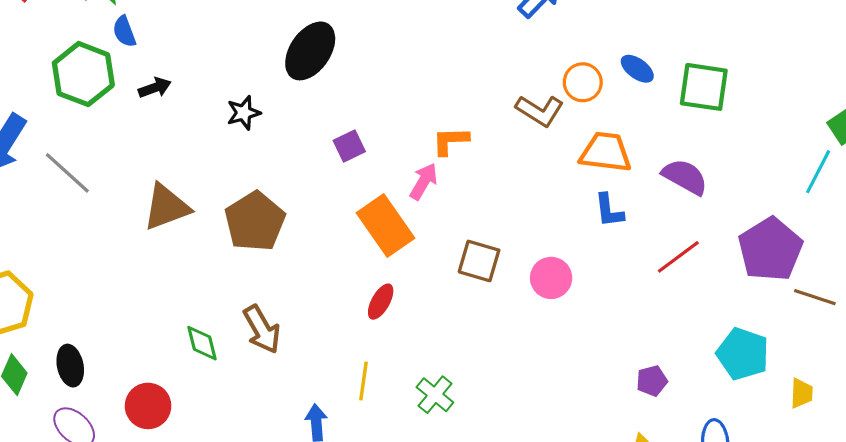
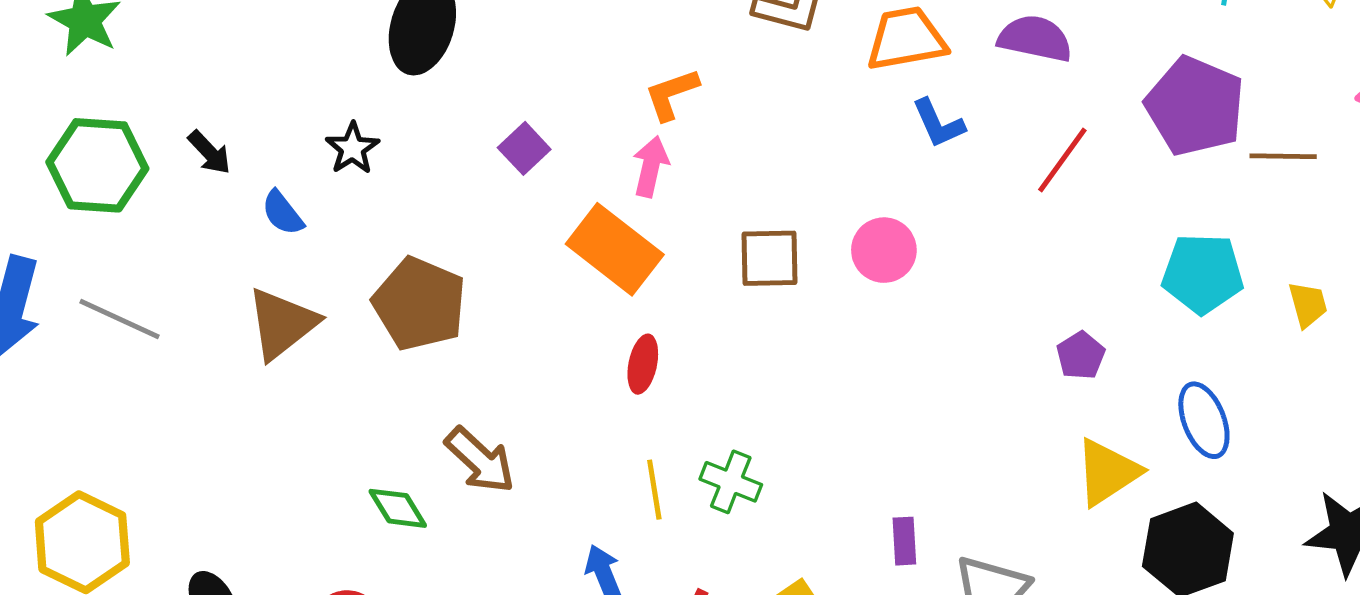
blue semicircle: (124, 32) -> (283, 213), moved
black arrow: (155, 88) -> (209, 152), turned 84
green cross: (435, 395) -> (731, 482), moved

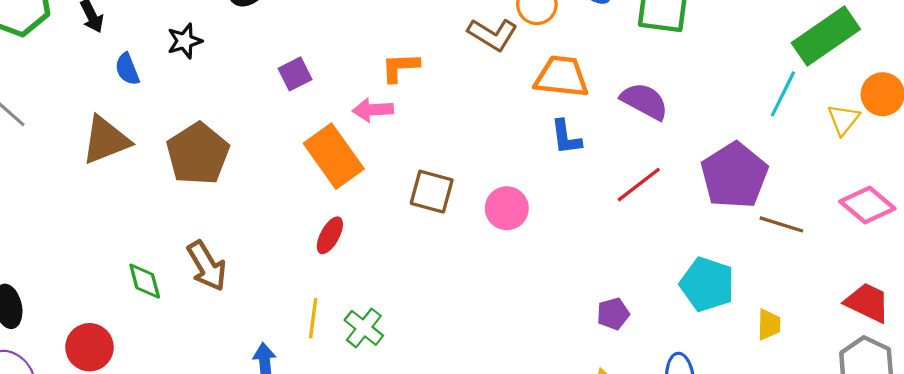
pink arrow: (651, 166) -> (373, 110), turned -123

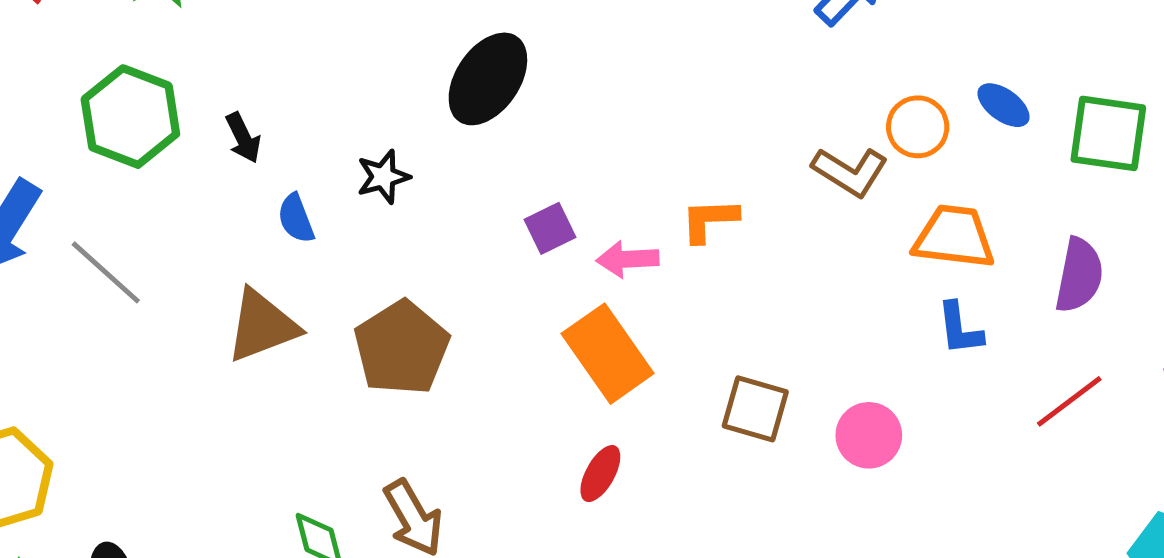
purple semicircle: (644, 101) -> (1079, 275), turned 72
pink arrow: (373, 110) -> (628, 259), moved

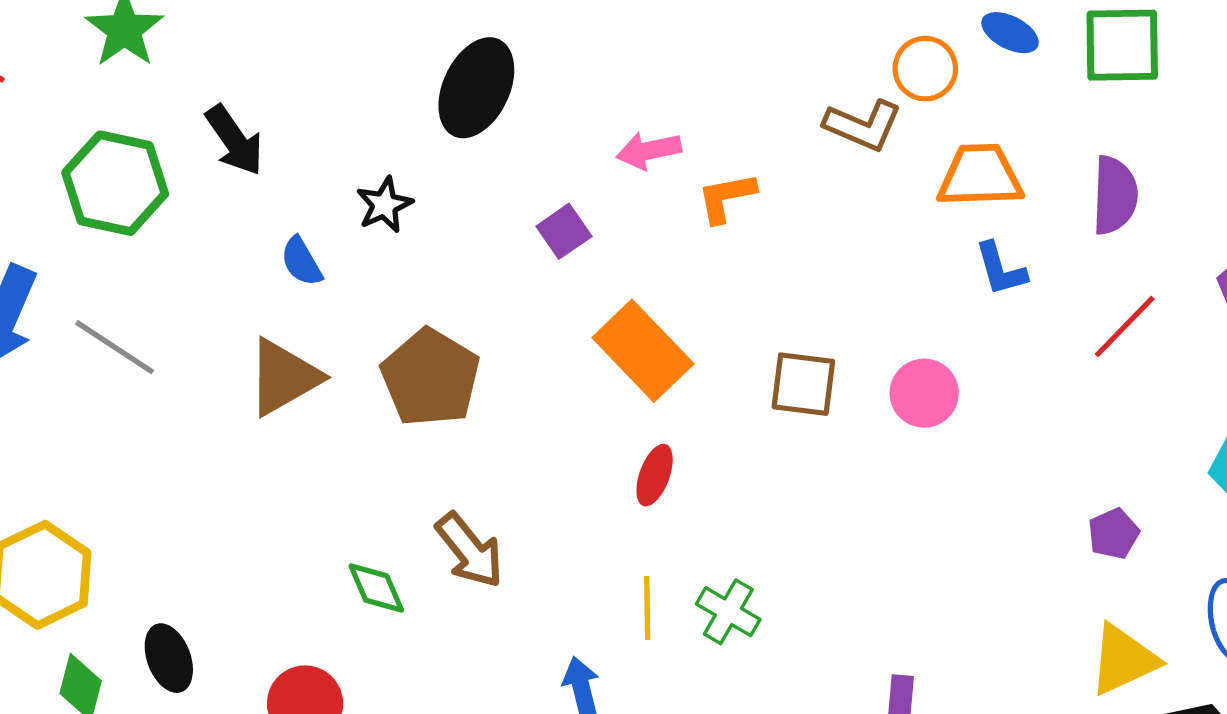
black arrow: (243, 138) -> (234, 140), moved, size x1.4
pink arrow: (628, 259) -> (649, 150), moved

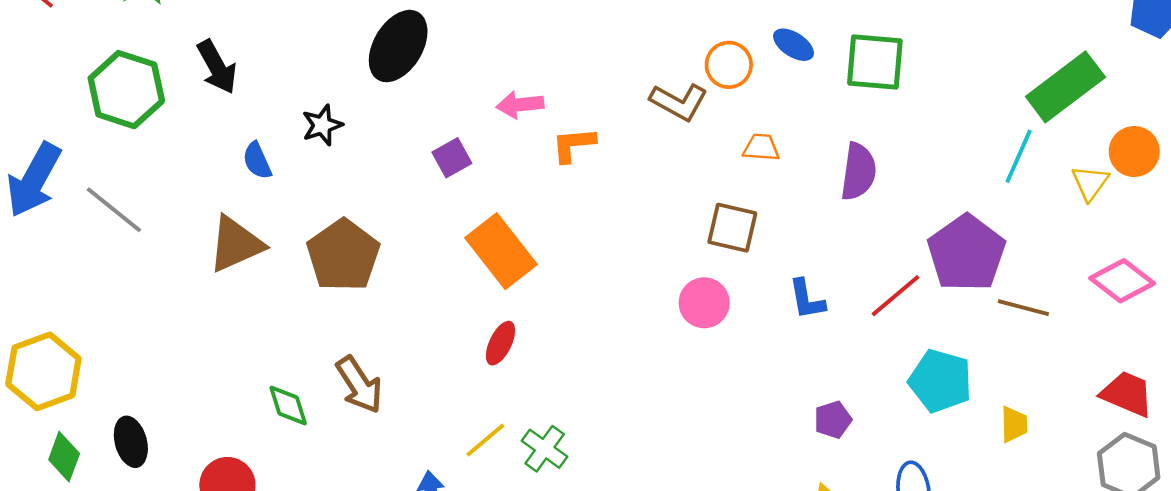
orange trapezoid: (980, 176) -> (761, 147), size x0.6
blue L-shape: (1001, 269) -> (807, 299), moved
red line: (1125, 327) -> (895, 296), moved
brown square: (803, 384) -> (732, 228), moved
yellow line: (647, 608) -> (485, 440), turned 45

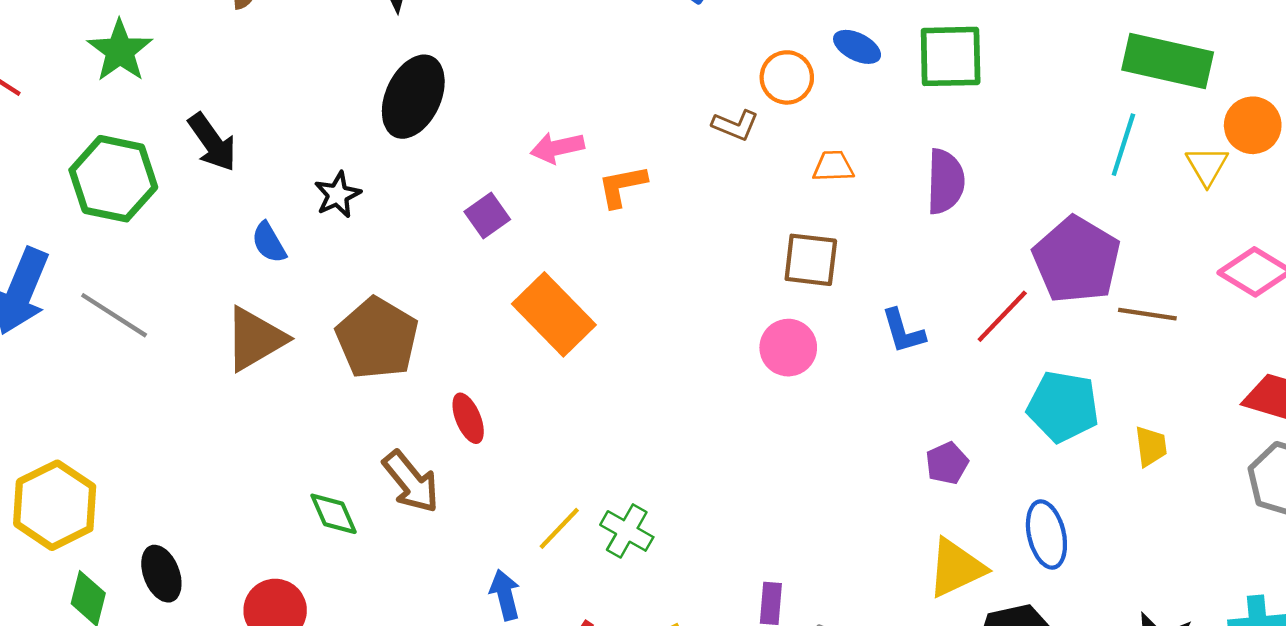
green rectangle: (1065, 87) -> (1168, 61), turned 56
brown L-shape: (679, 102) -> (735, 125), size x0.7
red ellipse: (500, 343) -> (468, 418), moved, turned -42

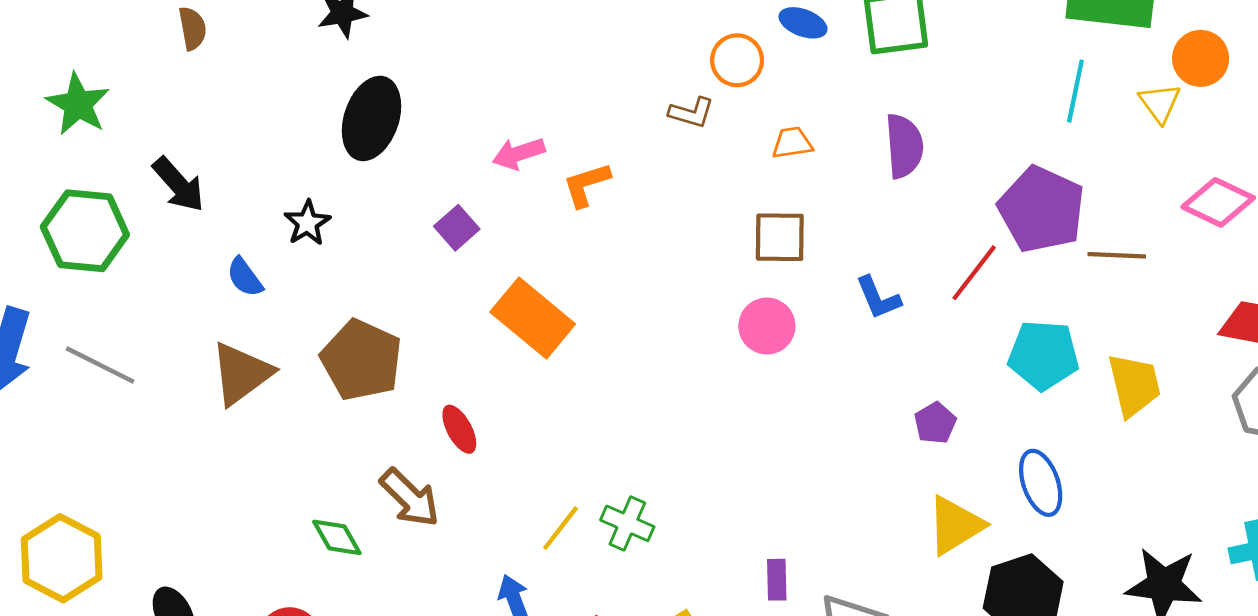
yellow trapezoid: (1151, 446) -> (1134, 385), size x1.6

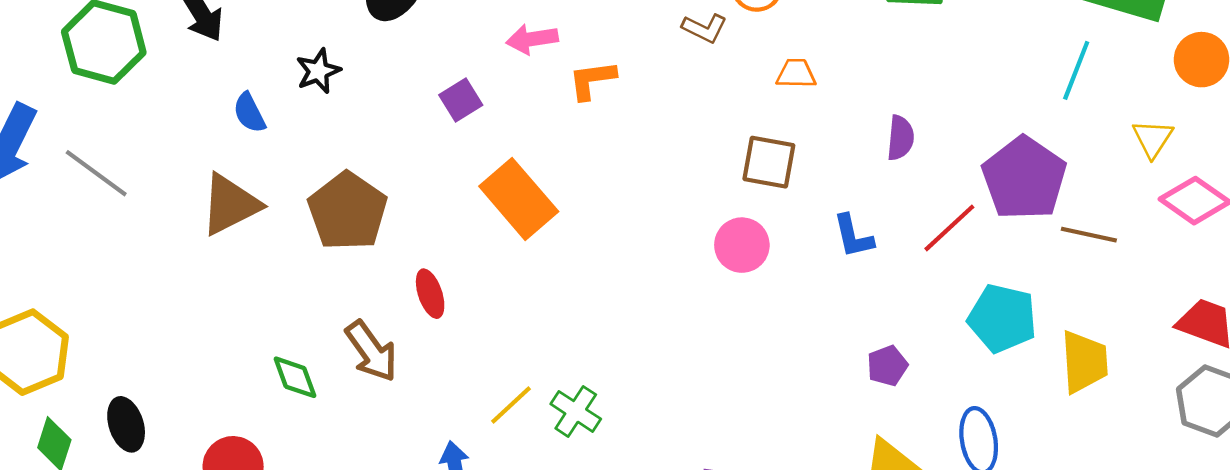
yellow triangle: (1160, 103) -> (1153, 139), moved
purple semicircle: (904, 146) -> (900, 138), moved, size x0.7

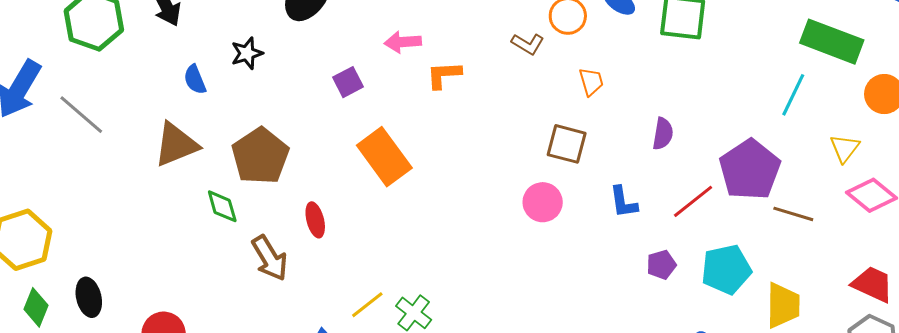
orange trapezoid: (796, 74) -> (591, 82), turned 68
cyan pentagon: (1002, 318) -> (726, 269), turned -30
purple pentagon: (887, 366) -> (661, 265), moved
green diamond: (295, 377) -> (222, 206), moved

